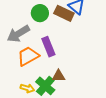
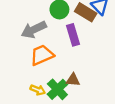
purple rectangle: (48, 47) -> (73, 35), moved

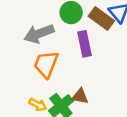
orange trapezoid: (42, 55) -> (46, 64), turned -50

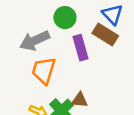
brown rectangle: (101, 18) -> (105, 35), moved

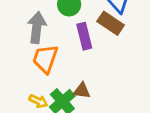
gray arrow: (35, 41) -> (37, 27), turned 120

